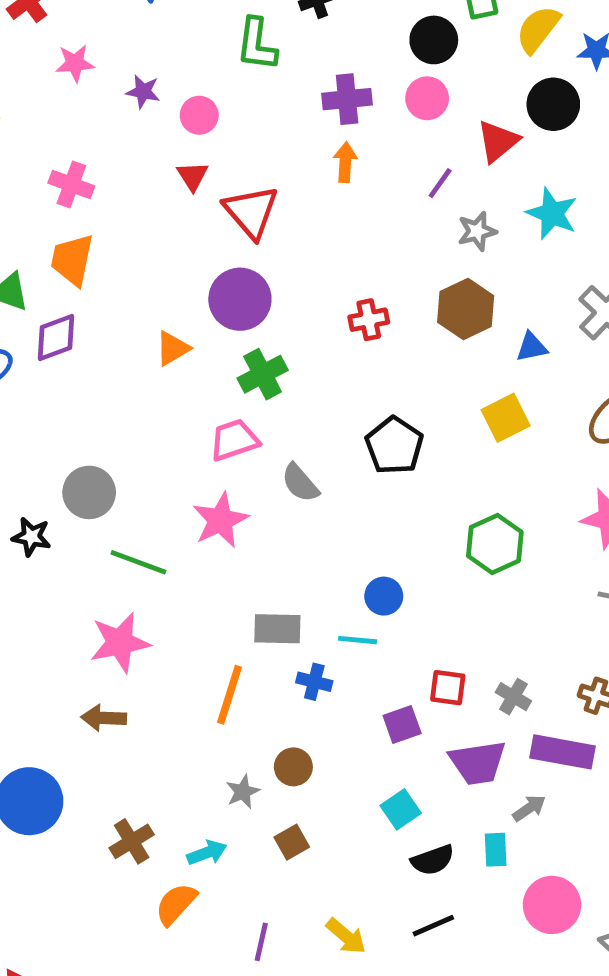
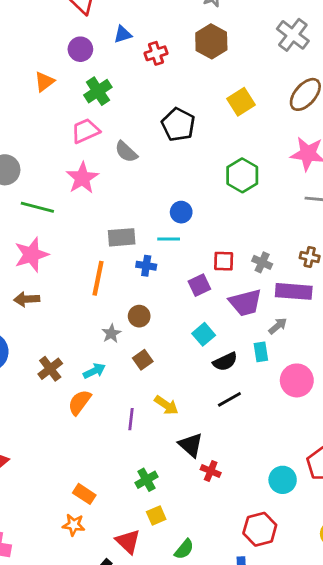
purple circle: (240, 299) -> (80, 49), size x0.7
blue triangle: (532, 347) -> (123, 34), moved
yellow arrow: (346, 936) -> (166, 405), moved

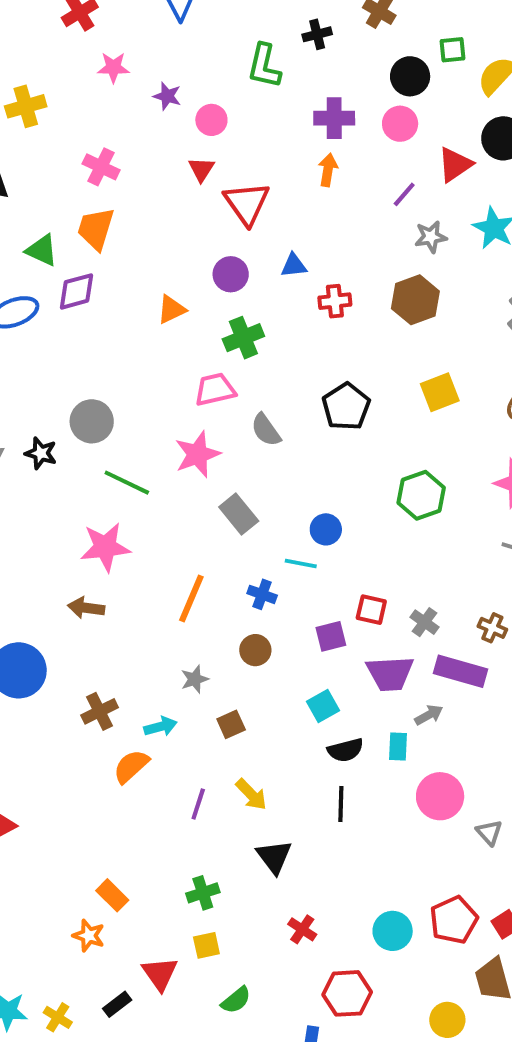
gray rectangle: (122, 237) -> (239, 514), moved, turned 44
brown circle: (139, 316) -> (255, 650), moved
black line: (229, 399) -> (341, 804), turned -70
red cross: (211, 471) -> (302, 929), moved

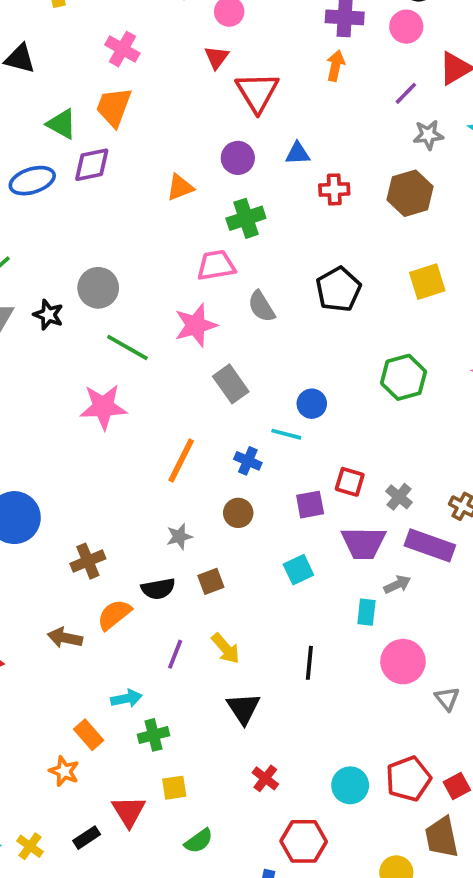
brown arrow: (86, 608) -> (65, 638), moved
cyan arrow: (161, 727) -> (127, 698), moved
black semicircle: (345, 750) -> (158, 589), moved
green cross: (203, 893) -> (153, 735), moved

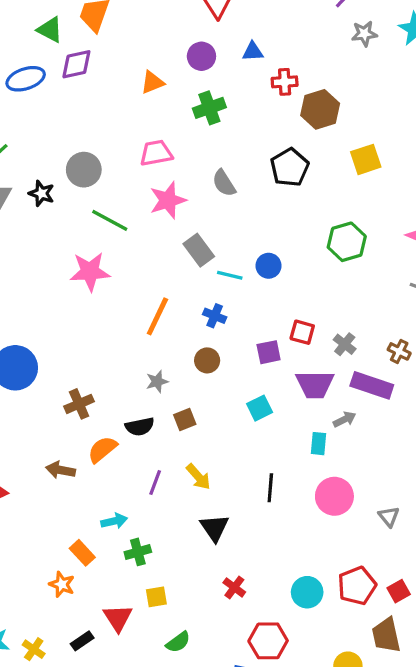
brown hexagon: (410, 193) -> (320, 109), moved
pink trapezoid: (216, 265) -> (156, 153), moved
cyan line: (286, 434) -> (230, 275), moved
pink circle: (403, 662) -> (334, 496), moved

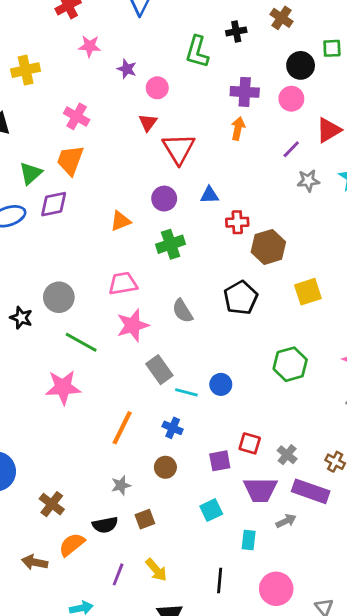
green triangle: (50, 30) -> (31, 173), turned 50
brown cross: (79, 404) -> (52, 504), turned -30
cyan rectangle: (319, 444) -> (249, 540), moved

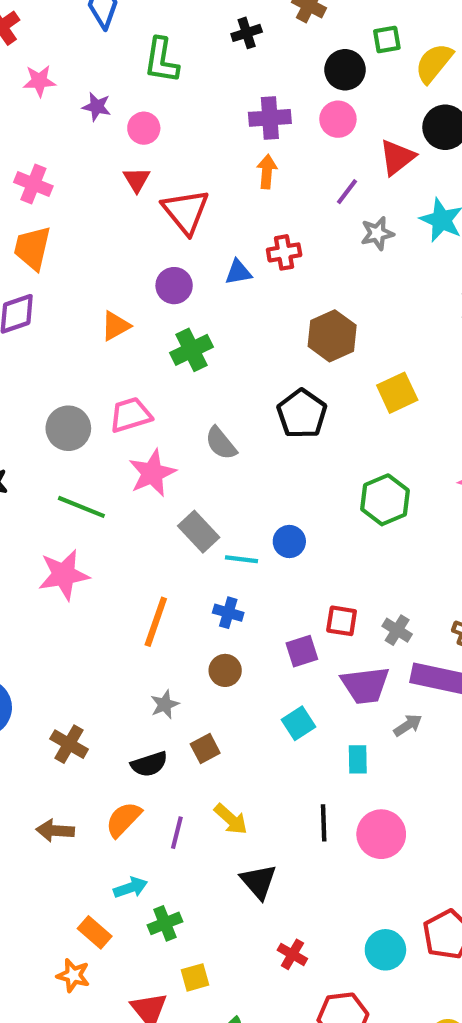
green L-shape: (197, 52) -> (161, 60), moved
red cross: (237, 222) -> (284, 252), moved
gray circle: (59, 297) -> (68, 428), moved
orange semicircle: (72, 545) -> (123, 819), moved
pink circle: (276, 589) -> (381, 834), moved

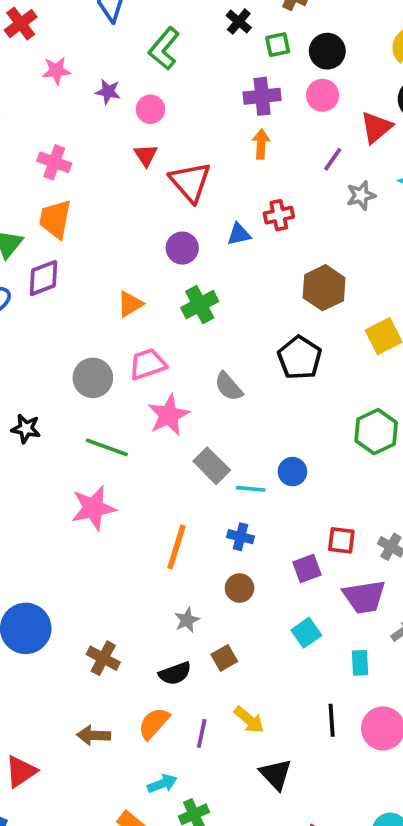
black cross: (247, 33) -> (239, 22), turned -30
green square: (387, 40) -> (278, 45), moved
green L-shape: (161, 60) -> (164, 49), turned 33
orange triangle: (116, 326) -> (130, 304), moved

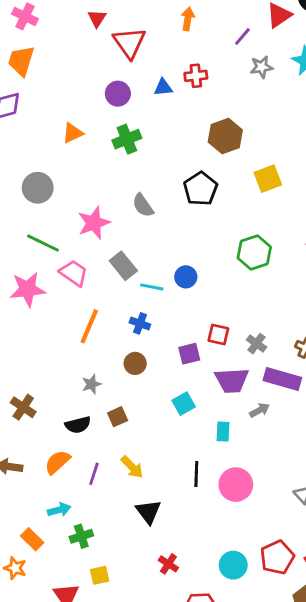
pink trapezoid: (148, 364) -> (74, 273), moved, turned 48

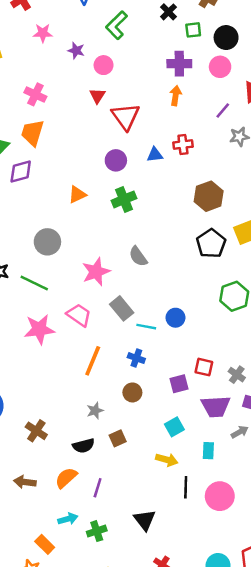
black pentagon: (201, 189) -> (211, 244), moved
green line: (43, 243) -> (34, 283), moved
yellow arrow: (132, 467) -> (167, 460), moved, turned -30
green cross: (81, 536) -> (97, 531), moved

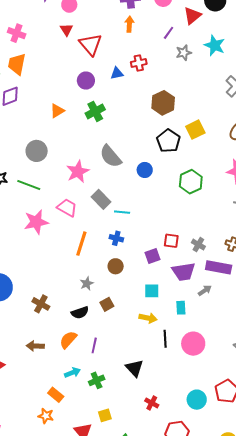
gray semicircle: (138, 256) -> (111, 156), size x1.4
blue circle: (175, 318) -> (145, 170), moved
cyan square: (174, 427) -> (152, 291), turned 35

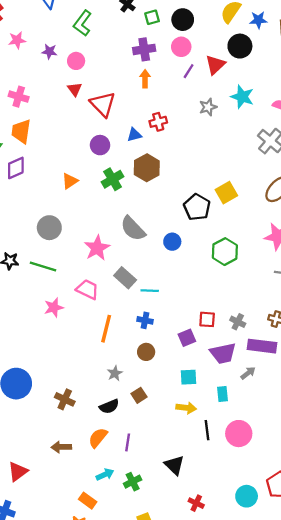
purple line: (169, 33) -> (189, 71), moved
brown hexagon: (163, 103) -> (147, 168), moved
pink star: (36, 222) -> (54, 308), size x0.7

